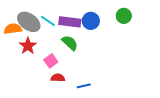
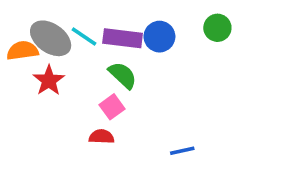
pink square: (51, 61) -> (112, 107), moved
blue line: (84, 86) -> (182, 151), moved

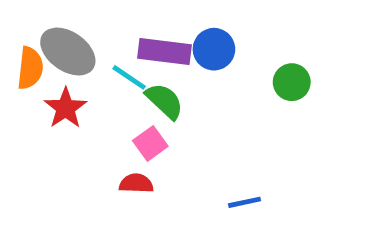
green circle: (217, 28) -> (292, 82), moved
cyan line: (84, 37) -> (129, 77), moved
orange semicircle: (22, 51) -> (30, 68), turned 104

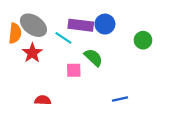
green semicircle: (164, 101) -> (93, 57), moved
pink square: (150, 143) -> (74, 70), turned 35
red semicircle: (136, 183) -> (43, 100), moved

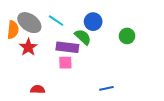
purple rectangle: (81, 25) -> (67, 47), moved
cyan line: (63, 38) -> (56, 21), moved
green semicircle: (93, 57) -> (83, 37), moved

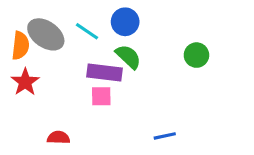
blue circle: (93, 22) -> (125, 22), moved
red star: (28, 47) -> (25, 82), moved

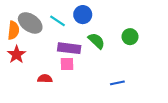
green semicircle: (128, 57) -> (96, 41), moved
blue line: (165, 136) -> (117, 83), moved
red semicircle: (58, 138) -> (45, 79), moved

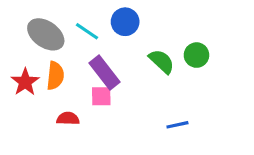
orange semicircle: (13, 30) -> (55, 76), moved
green semicircle: (96, 41) -> (162, 61), moved
purple rectangle: (69, 48) -> (104, 73), turned 45

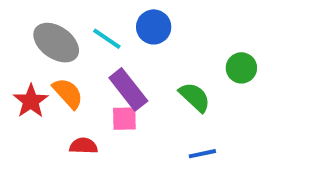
green semicircle: (162, 61) -> (195, 97), moved
orange semicircle: (55, 76) -> (68, 93), turned -48
blue line: (177, 125) -> (202, 154), moved

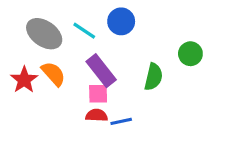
green semicircle: (195, 97) -> (153, 77), turned 60
red semicircle: (83, 146) -> (97, 115), moved
blue line: (202, 154) -> (121, 121), moved

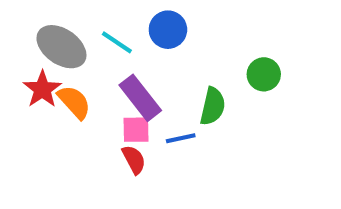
red star: (24, 80) -> (42, 89), moved
red semicircle: (97, 115) -> (134, 160), turned 60
blue line: (121, 121) -> (181, 138), moved

